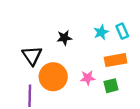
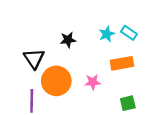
cyan rectangle: (122, 31) -> (129, 33), turned -32
green square: (111, 86) -> (128, 103), moved

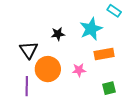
cyan rectangle: (129, 33) -> (114, 11), moved
cyan star: (107, 34) -> (91, 29), size x1.6

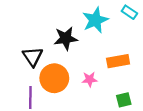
cyan star: (91, 29) -> (95, 20), moved
black star: (58, 34) -> (66, 38), size x1.5

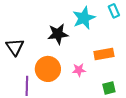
cyan rectangle: (129, 12) -> (114, 11), turned 32
black triangle: (33, 57) -> (15, 47), moved

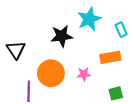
cyan rectangle: (114, 11) -> (121, 30), moved

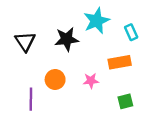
black triangle: (16, 50) -> (25, 41), moved
orange circle: (51, 73) -> (55, 79), size x0.7

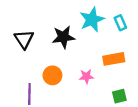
cyan rectangle: (131, 32) -> (120, 23), moved

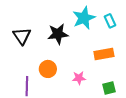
pink star: (86, 76) -> (79, 78), moved

